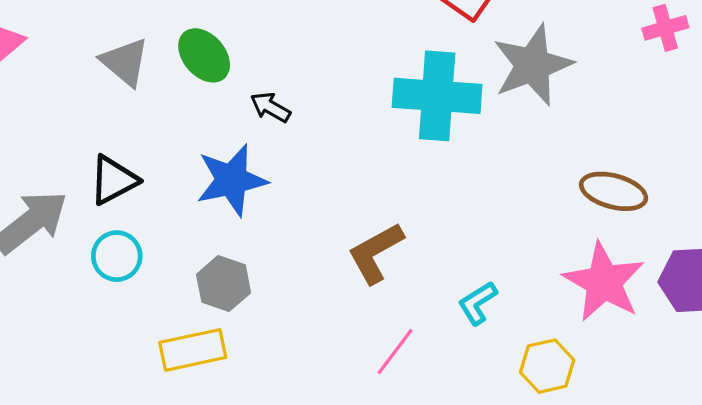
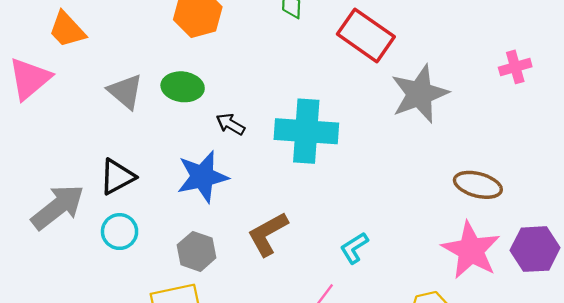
green ellipse: (204, 55) -> (183, 87), turned -42
cyan cross: (437, 96) -> (306, 131), moved
brown L-shape: (376, 253) -> (268, 234), moved
cyan L-shape: (478, 303) -> (354, 248), moved

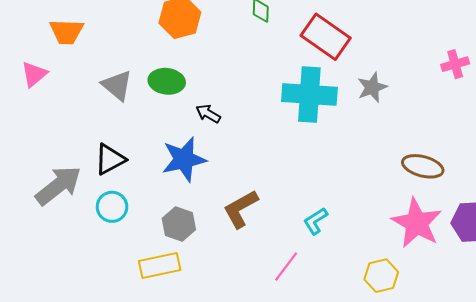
orange trapezoid: (67, 30) -> (66, 32), turned -45
pink triangle: (30, 79) -> (34, 74), size x0.7
gray star: (420, 94) -> (372, 87), size x0.6
cyan cross: (306, 131) -> (309, 94), moved

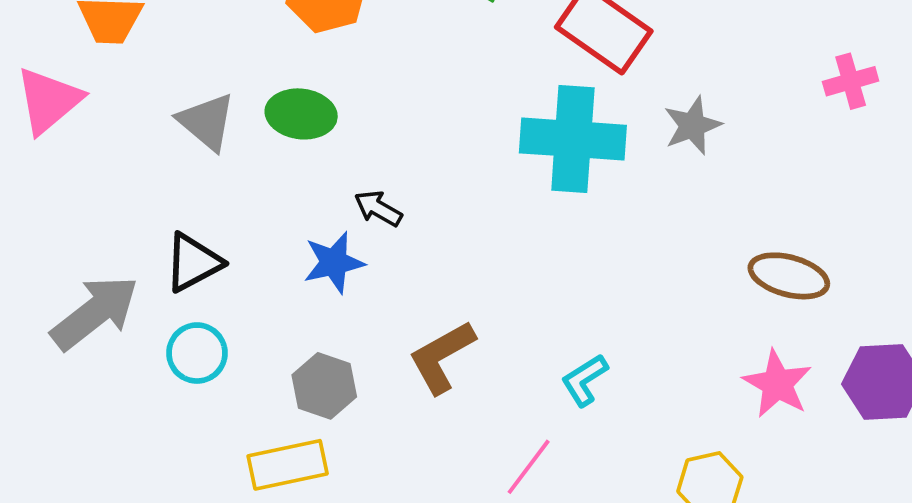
pink triangle: (34, 74) -> (49, 100), size x1.4
black arrow: (208, 114) -> (378, 208), moved
blue star: (184, 159) -> (334, 262), size x0.7
pink star: (417, 223) -> (777, 384), size x0.7

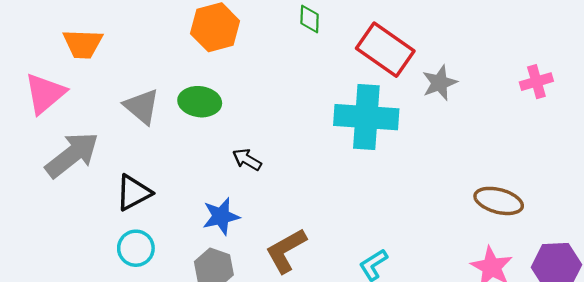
gray star: (692, 126) -> (440, 83), moved
blue star: (334, 262) -> (221, 216), moved
gray arrow: (95, 313) -> (72, 155), moved

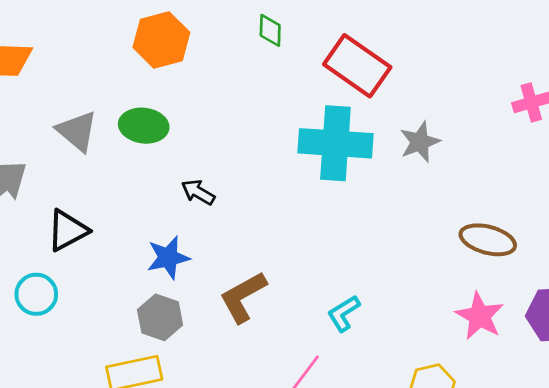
gray star: (440, 83) -> (420, 142), moved
cyan circle: (136, 248) -> (36, 294), moved

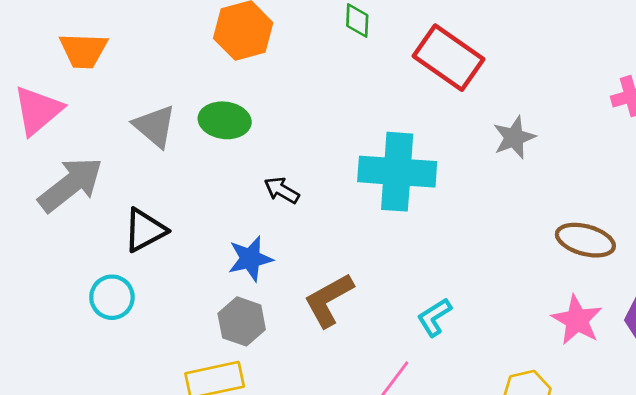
cyan cross: (335, 143) -> (397, 172), moved

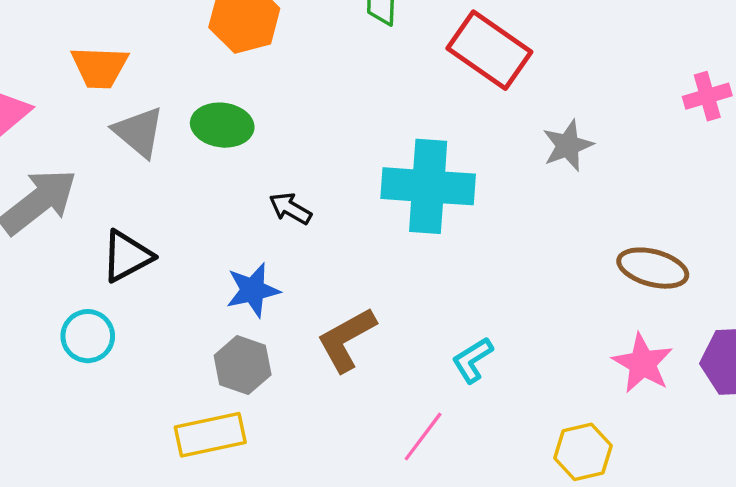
orange trapezoid: (83, 50) -> (100, 67), moved

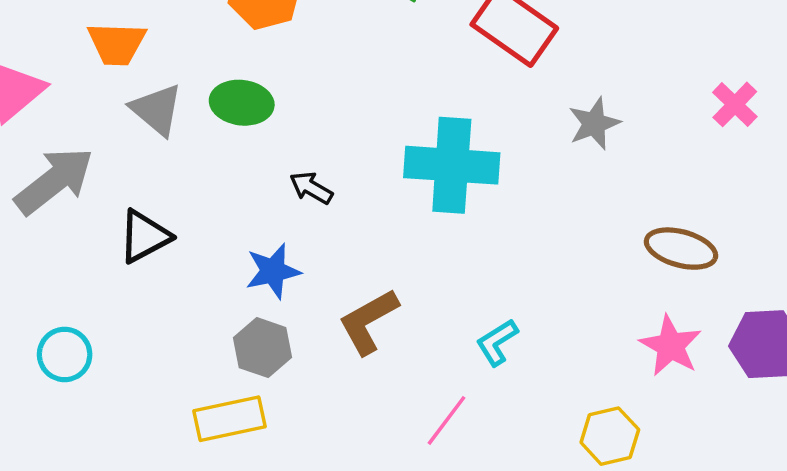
pink cross: (707, 96) -> (735, 104), moved, turned -30
cyan circle: (88, 336) -> (65, 354), moved

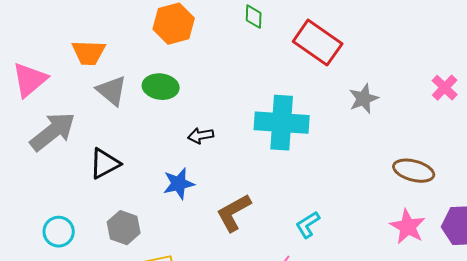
black arrow: (311, 188) -> (201, 136), turned -40
gray hexagon: (263, 348) -> (124, 228), moved

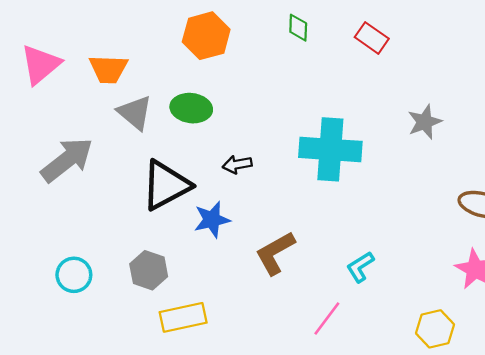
red rectangle: (318, 43) -> (372, 38), moved, size x0.6
pink triangle: (30, 80) -> (41, 64), moved
black triangle: (105, 164) -> (166, 185), moved, size x1.4

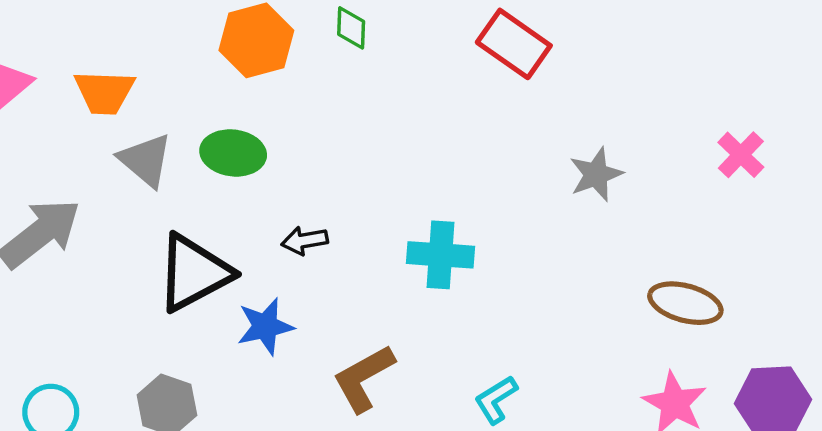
green diamond: (298, 28) -> (351, 28), moved
red rectangle: (372, 38) -> (514, 44), size x1.4
cyan cross: (330, 149) -> (440, 255), moved, size x0.7

